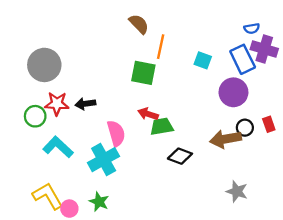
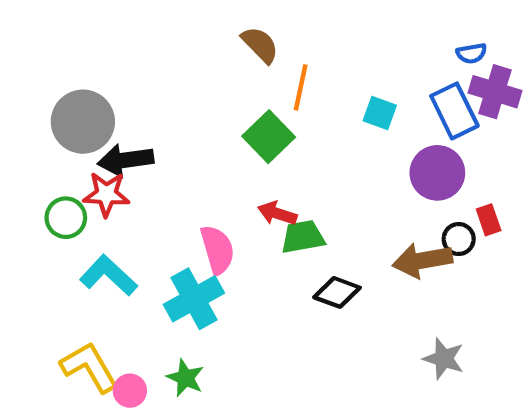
green square: (143, 73) -> (269, 137), turned 35
black arrow: (85, 104) -> (126, 160), moved, size x1.4
red rectangle: (269, 124) -> (489, 220), moved

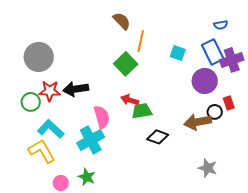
purple cross: (495, 92) -> (232, 60), moved, turned -35
black arrow: (126, 160) -> (76, 89), moved
yellow L-shape: (89, 367) -> (42, 151), moved

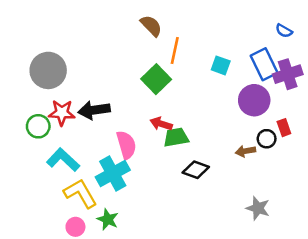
blue semicircle: (221, 25) -> (284, 31), moved, turned 40
brown arrow: (198, 122) -> (245, 151), size x0.6
yellow L-shape: (42, 151) -> (80, 193), moved

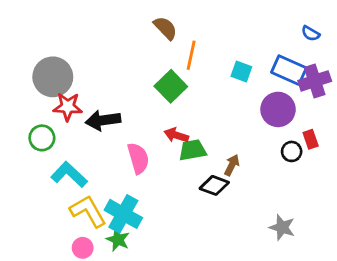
blue rectangle: (264, 64) -> (289, 70), turned -40
red star: (62, 113) -> (68, 107), moved
brown arrow: (245, 151) -> (232, 165), moved, turned 126
cyan cross: (113, 173) -> (123, 214), moved, turned -32

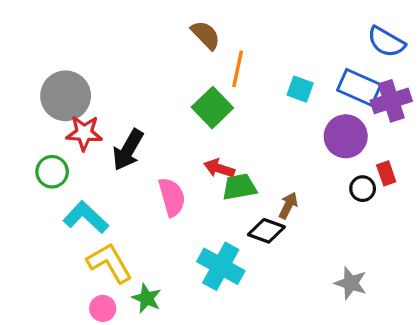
blue semicircle: (311, 33) -> (386, 42), size x1.6
black arrow: (103, 120) -> (128, 150), turned -52
cyan cross: (123, 214) -> (221, 266), moved

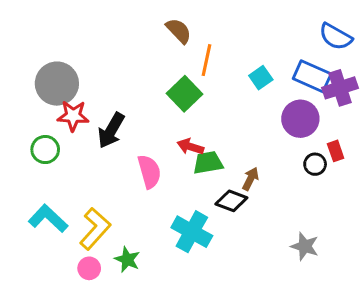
cyan square: (300, 89) -> (261, 78), turned 35
cyan L-shape: (86, 217) -> (48, 218), moved
yellow L-shape: (109, 263) -> (95, 229), turned 72

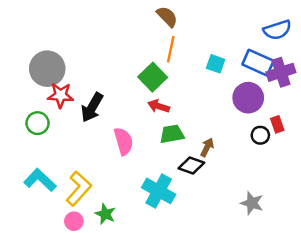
brown semicircle: (179, 31) -> (167, 17), moved
blue semicircle: (336, 37) -> (277, 30), turned -48
cyan square: (261, 78) -> (216, 64), turned -36
red arrow: (190, 147) -> (159, 106), moved

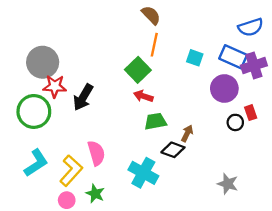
green circle: (38, 123) -> (34, 111), size x1.6
pink semicircle: (124, 141) -> (96, 153), moved
cyan L-shape: (40, 180) -> (36, 163), turned 104

